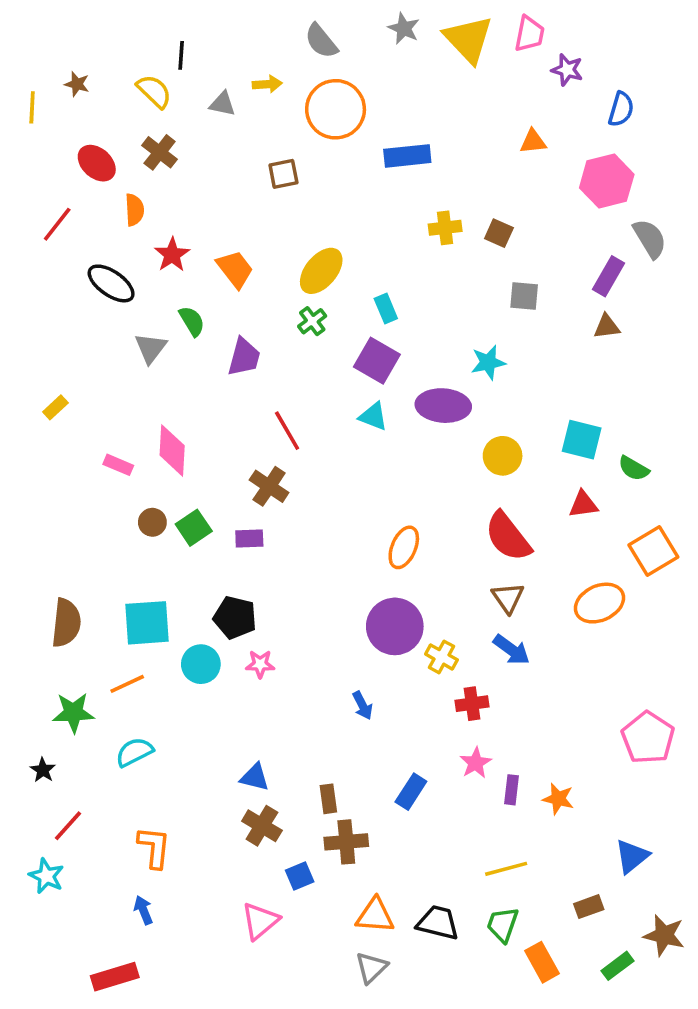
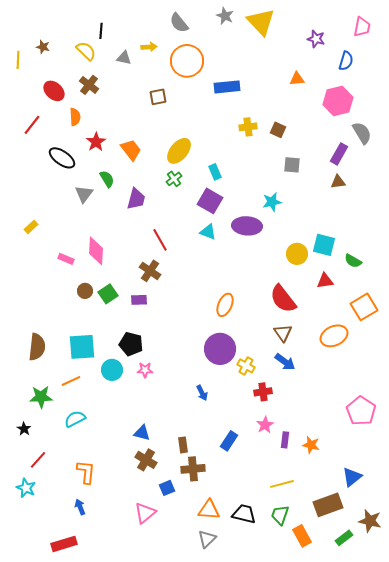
pink trapezoid: (529, 34) -> (362, 27), moved
yellow circle: (503, 456) -> (297, 254), moved
brown rectangle: (589, 907) -> (328, 505), size x1.8

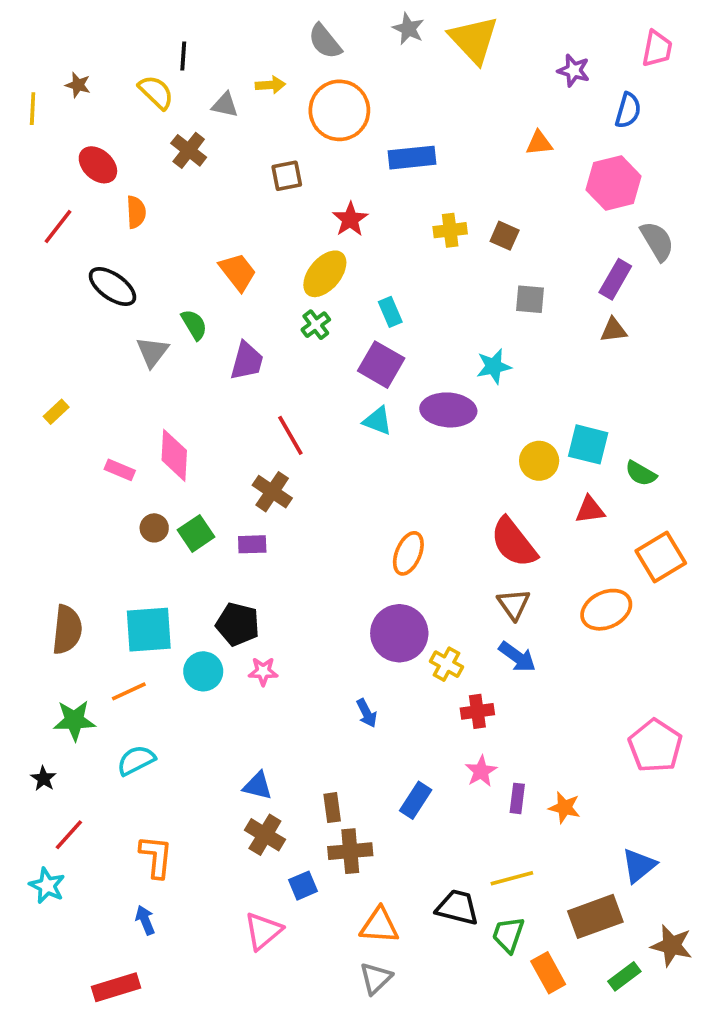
brown cross: (89, 85) -> (189, 150), moved
red star: (96, 142) -> (350, 219), moved
black trapezoid: (244, 514) -> (457, 907), moved

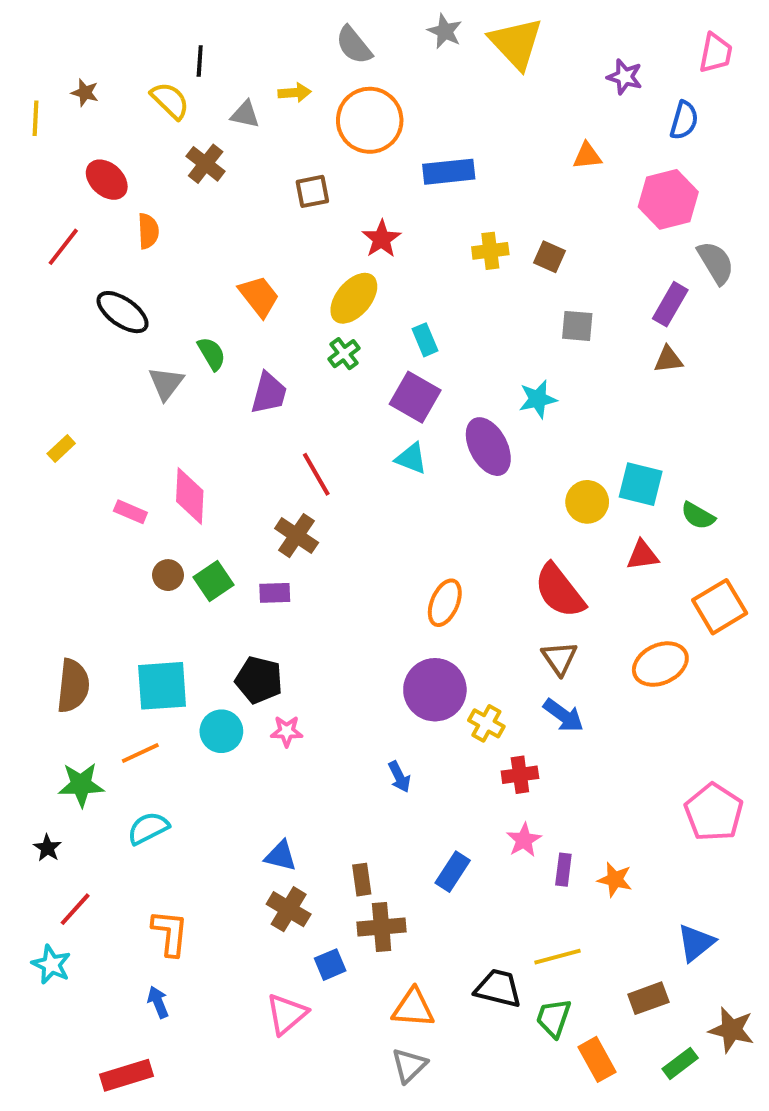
purple ellipse: (448, 410) -> (488, 447), turned 58
brown rectangle: (595, 916) -> (648, 998), size x0.7

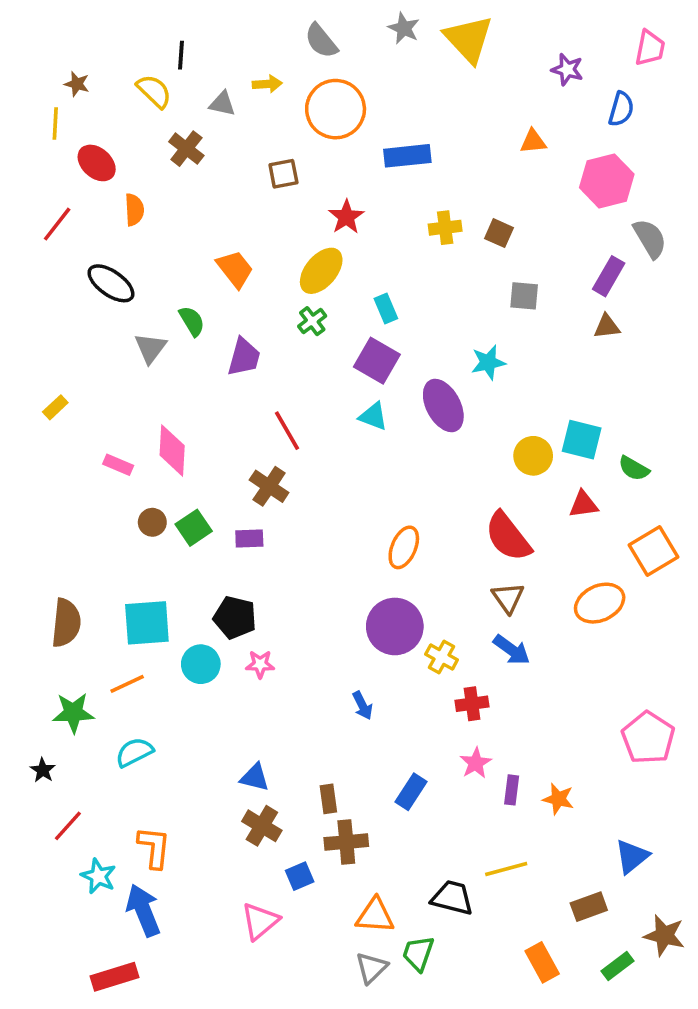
yellow line: (36, 118) -> (55, 123), moved
cyan star: (51, 965) -> (98, 876), moved
blue arrow: (158, 1002) -> (143, 910), size x1.8
green trapezoid: (554, 1018) -> (418, 953), moved

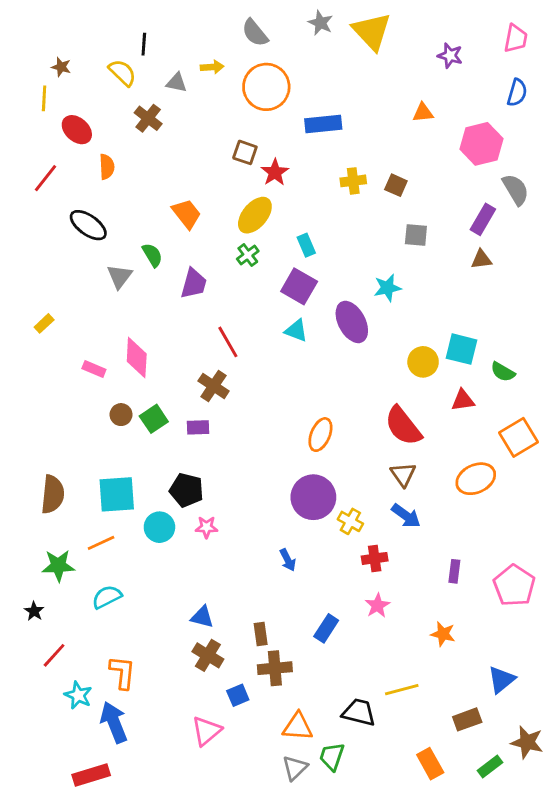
blue semicircle: (621, 109) -> (517, 93), moved
brown square: (283, 174) -> (245, 152), moved, turned 30
purple rectangle: (512, 790) -> (454, 571), moved

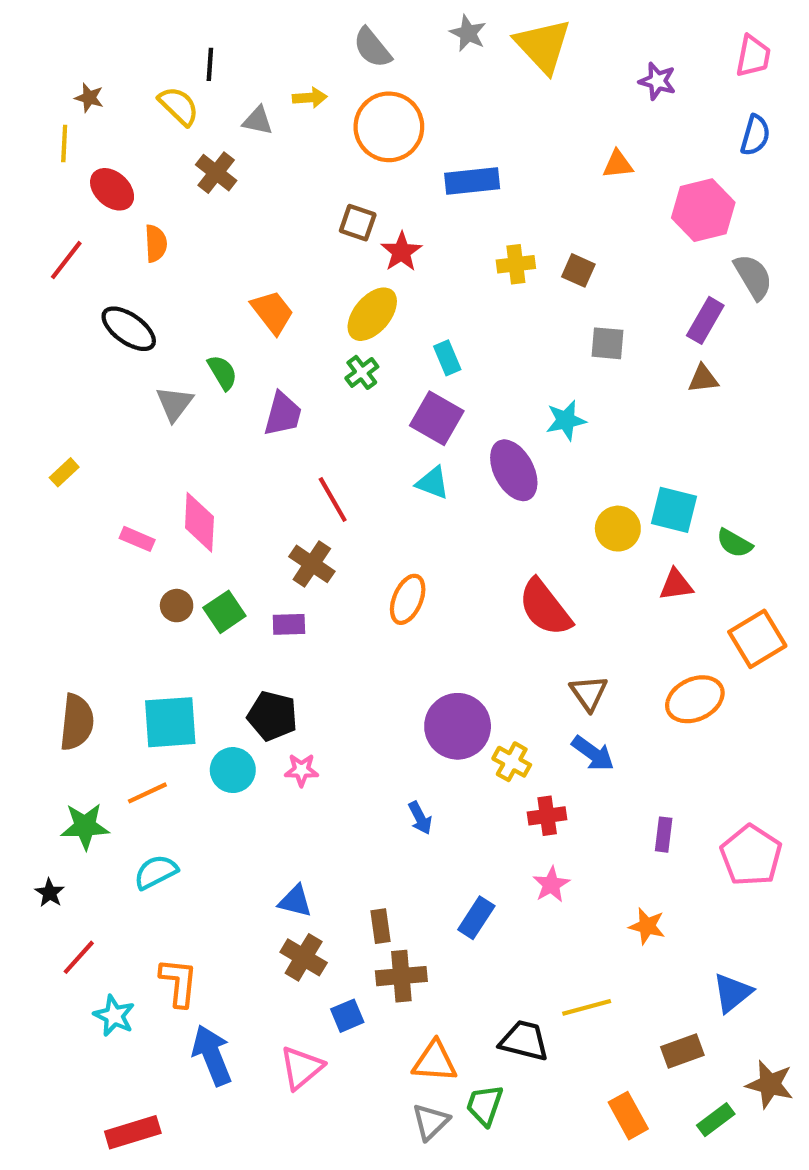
red semicircle: (403, 426) -> (545, 608), moved
orange ellipse: (320, 435) -> (408, 599), moved
blue arrow: (114, 722) -> (212, 1055), moved

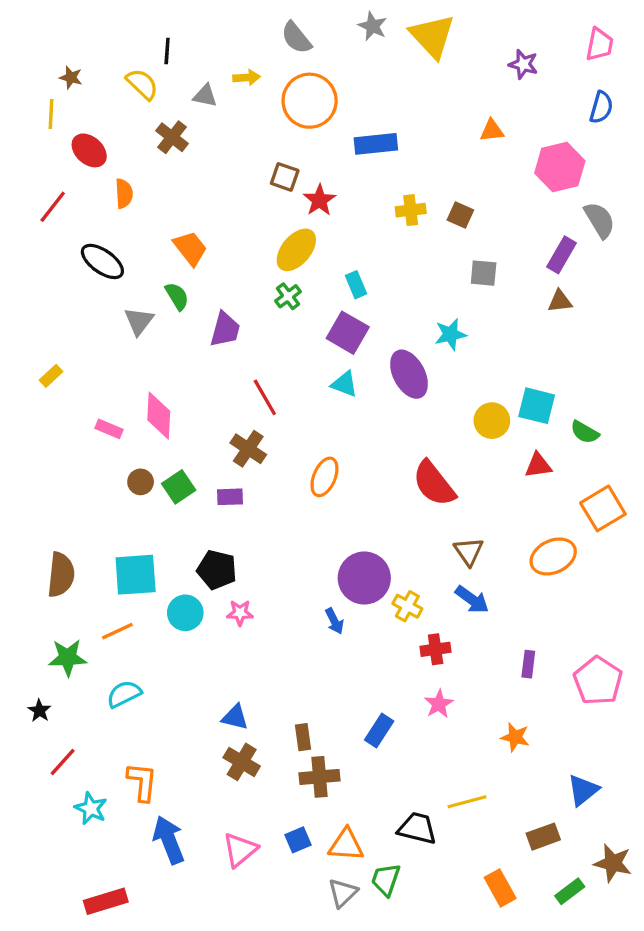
orange trapezoid: (272, 312) -> (190, 248), moved
blue arrow: (420, 818) -> (334, 621), moved
blue square: (347, 1016) -> (298, 840), moved

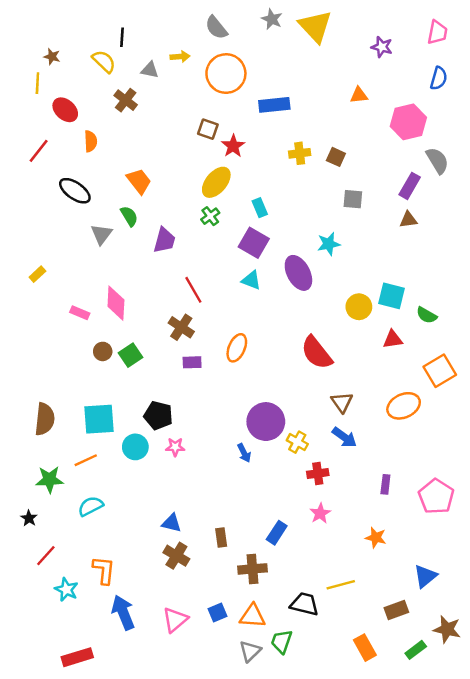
purple rectangle: (230, 497) -> (192, 362), moved
brown cross: (320, 777) -> (253, 569), moved

